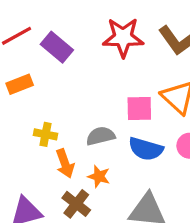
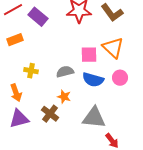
orange arrow: (65, 163) -> (16, 93), moved

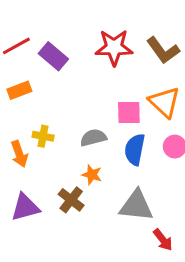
blue semicircle: (93, 80) -> (135, 150), turned 85
orange arrow: (16, 93) -> (19, 154), moved

